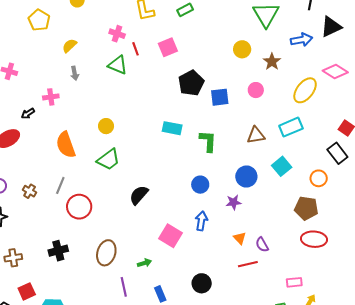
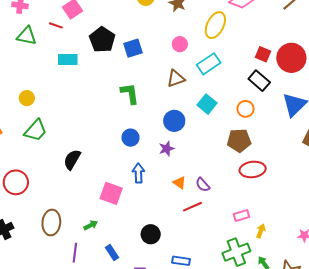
red line: (136, 49) -> (56, 25), moved, turned -40
pink circle: (256, 90) -> (180, 44), moved
cyan rectangle: (172, 128) -> (68, 60), moved
purple line: (124, 287) -> (75, 253), turned 30

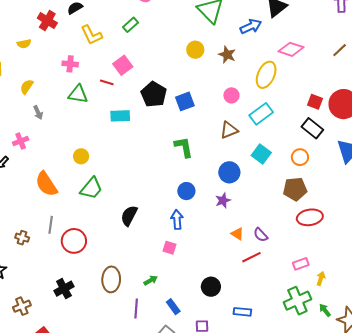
blue arrow: (138, 173) -> (177, 219), moved
pink square: (111, 193) -> (170, 248), size x0.6

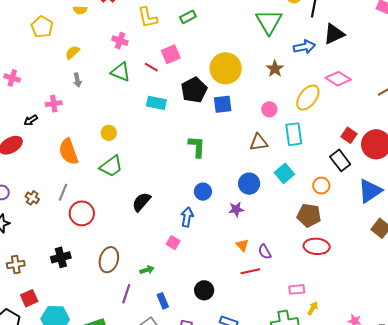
yellow circle: (195, 50) -> (226, 68), moved, size x1.8
cyan rectangle: (261, 114) -> (294, 134), turned -75
green L-shape: (184, 147) -> (197, 147), moved

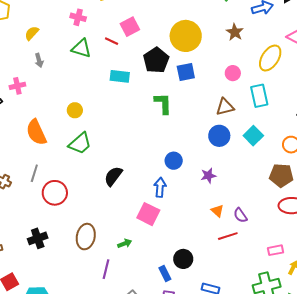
green L-shape: (197, 147) -> (163, 103), moved
blue circle: (249, 184) -> (219, 136), moved
pink square: (173, 243) -> (148, 214), size x1.6
blue rectangle: (163, 301) -> (165, 273), moved

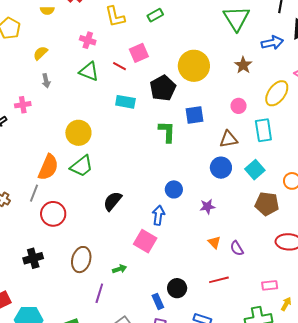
blue square: (186, 72) -> (195, 115), moved
yellow circle: (75, 110) -> (78, 133), size x1.6
orange semicircle: (36, 132) -> (48, 167), moved, turned -136
brown pentagon: (281, 175) -> (267, 204), moved
red line: (228, 236) -> (219, 280), moved

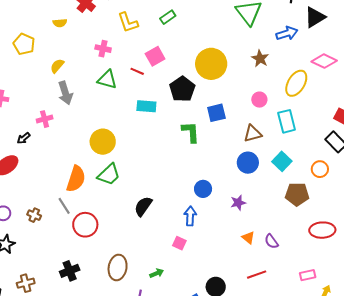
gray arrow: (46, 81) -> (65, 93), size x1.6
gray line: (34, 193) -> (64, 206), turned -48
pink square: (145, 241) -> (179, 243), size x0.6

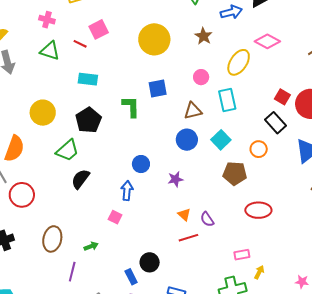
black pentagon: (182, 89) -> (88, 120), moved
green trapezoid: (109, 175) -> (67, 150), moved
red line: (257, 275) -> (188, 238), moved

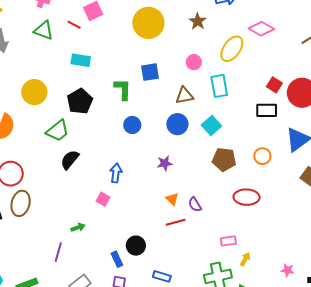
black rectangle: (276, 123) -> (267, 110), turned -50
orange circle: (259, 149) -> (262, 156), moved
blue circle: (141, 164) -> (132, 125), moved
brown ellipse: (52, 239) -> (21, 203), moved

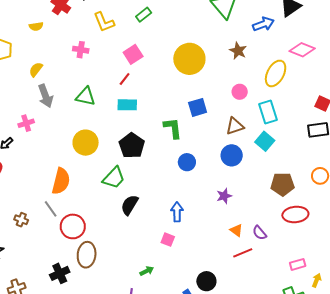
red line: (74, 25) -> (125, 79), moved, turned -72
green triangle: (44, 31) -> (86, 96), moved
cyan square: (211, 126) -> (265, 141), moved
red ellipse: (247, 197) -> (295, 214), moved

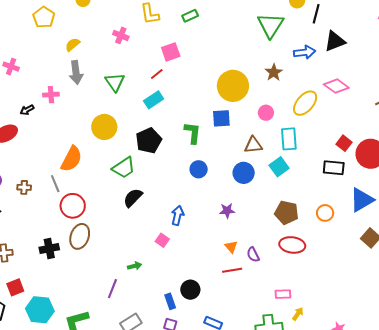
yellow circle: (189, 59) -> (233, 86), moved
green triangle: (86, 96) -> (115, 82), turned 30
cyan rectangle: (127, 105) -> (154, 100), turned -48
brown cross: (21, 220) -> (24, 187), turned -32

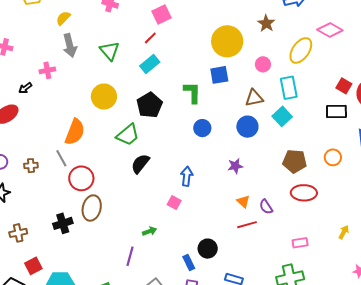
yellow arrow: (298, 314) -> (344, 232), moved

